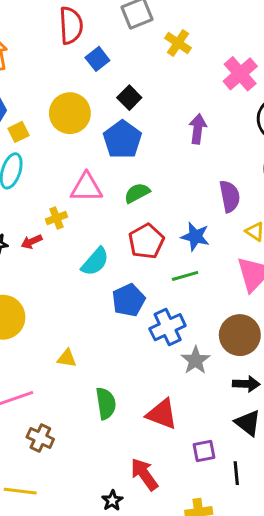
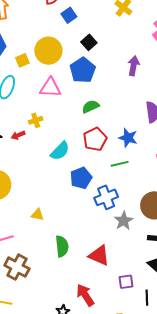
yellow square: (19, 132) -> (22, 60), moved
pink triangle: (86, 188) -> (50, 88), moved
brown cross: (40, 438) -> (17, 267), size x1.4

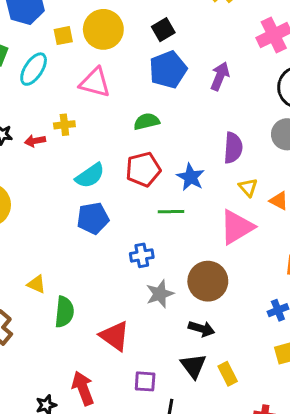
blue pentagon: (83, 70) -> (168, 70), moved
blue pentagon: (81, 178) -> (93, 218), moved
blue cross: (106, 197) -> (142, 255), size x0.7
yellow triangle: (38, 215) -> (37, 284), moved

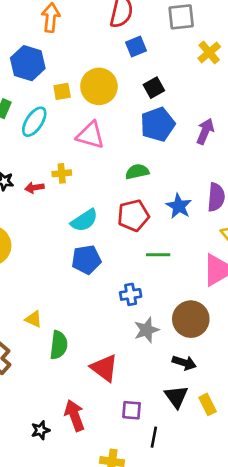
blue star: (191, 177) -> (179, 206), moved

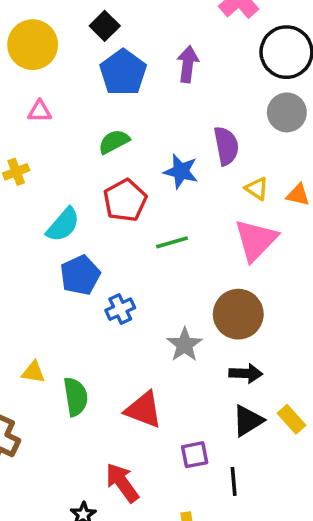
pink triangle: (90, 135) -> (40, 111), size x0.6
blue cross: (131, 294) -> (120, 309), moved
black triangle: (176, 397) -> (248, 421), turned 50

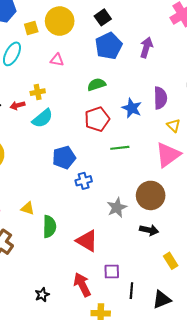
cyan semicircle: (63, 225) -> (43, 118), moved
black triangle: (248, 421) -> (162, 299), moved
red arrow: (122, 483) -> (82, 285), moved

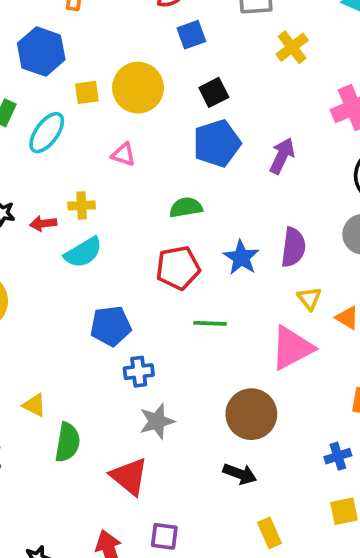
gray star: (117, 208) -> (157, 421), moved

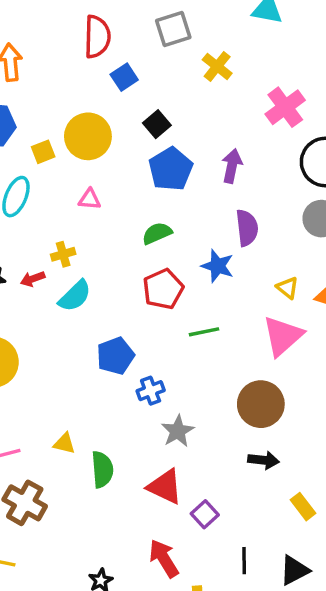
purple semicircle: (293, 247) -> (247, 228), moved
purple square: (164, 536) -> (205, 514), moved, turned -36

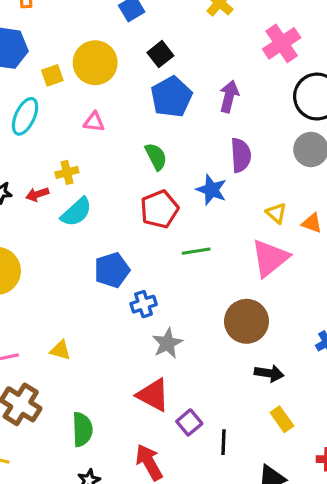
green semicircle: (157, 233) -> (156, 157), turned 84
black arrow: (264, 460) -> (269, 373), moved
green semicircle: (102, 469) -> (82, 429), moved
black line: (244, 561) -> (224, 442), moved

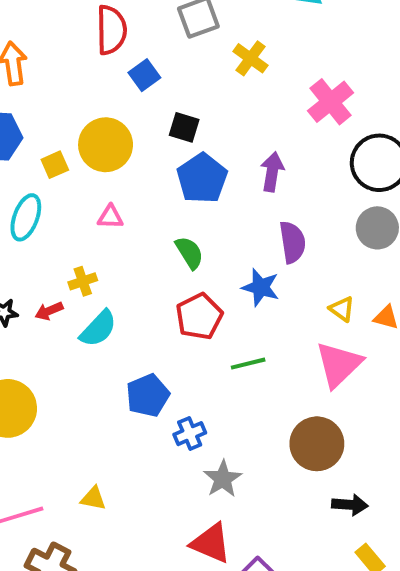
black square: (160, 54) -> (184, 127), turned -30

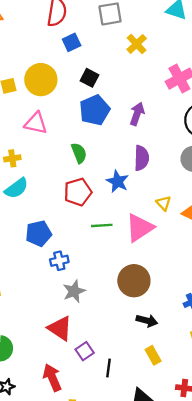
pink triangle: (110, 217) -> (36, 123), size x1.5
pink triangle: (339, 364) -> (140, 228), moved

